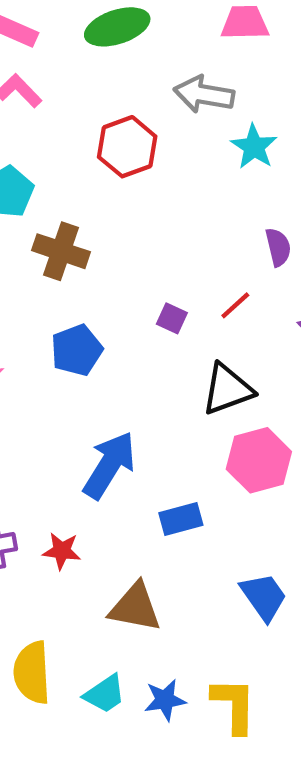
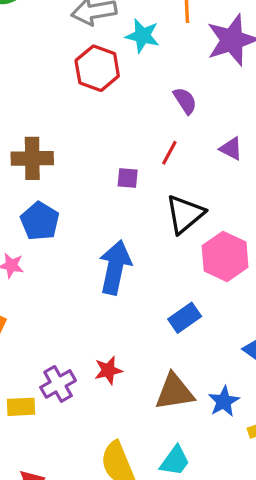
red hexagon: (127, 147) -> (97, 68), moved
blue pentagon: (77, 350) -> (40, 221), moved
blue arrow: (109, 465) -> (115, 267), moved
blue star: (165, 700) -> (224, 401), moved

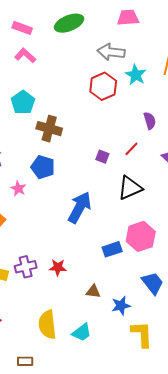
blue pentagon: (40, 221) -> (43, 167), turned -30
pink hexagon: (225, 257) -> (141, 236), moved
brown triangle: (174, 392) -> (93, 291), size x0.6

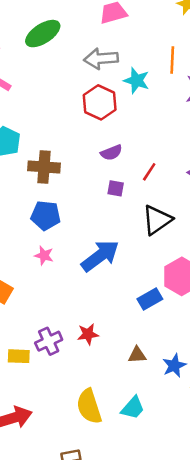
purple semicircle: (150, 121) -> (111, 153), moved, turned 96
pink star: (18, 188) -> (44, 256), moved
blue arrow: (80, 207) -> (100, 256), turned 36

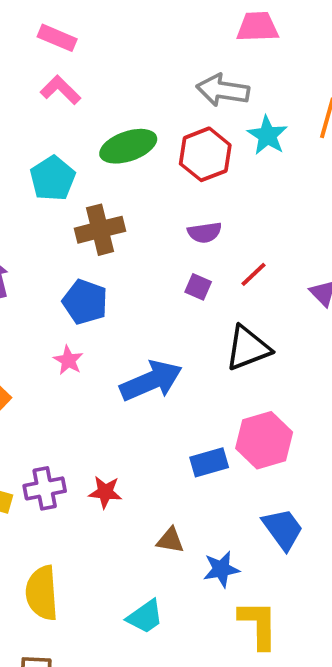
green ellipse: (43, 34) -> (128, 146), moved
brown cross: (44, 167) -> (100, 230), turned -32
yellow semicircle: (89, 406) -> (42, 593), moved

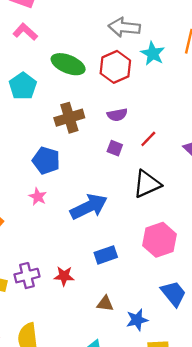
green ellipse: (128, 146) -> (68, 64), turned 44
brown cross: (100, 230) -> (69, 118), moved
blue rectangle: (209, 462) -> (106, 255), moved

